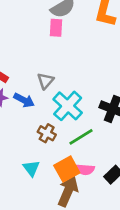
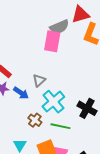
pink rectangle: (56, 28) -> (52, 41), size x1.5
green line: (81, 137) -> (60, 126), turned 36

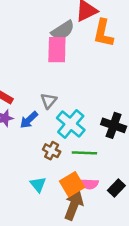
blue arrow: (21, 93) -> (29, 120), turned 112

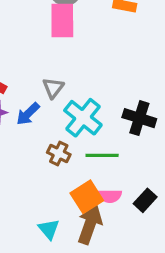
cyan triangle: (38, 185) -> (49, 229), moved

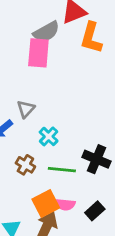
cyan cross: (83, 118) -> (49, 136), size x0.6
black cross: (139, 118) -> (97, 159), moved

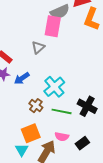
gray triangle: (26, 109) -> (38, 47), moved
cyan cross: (49, 136) -> (54, 87), size x1.5
orange square: (46, 204) -> (31, 133), moved

